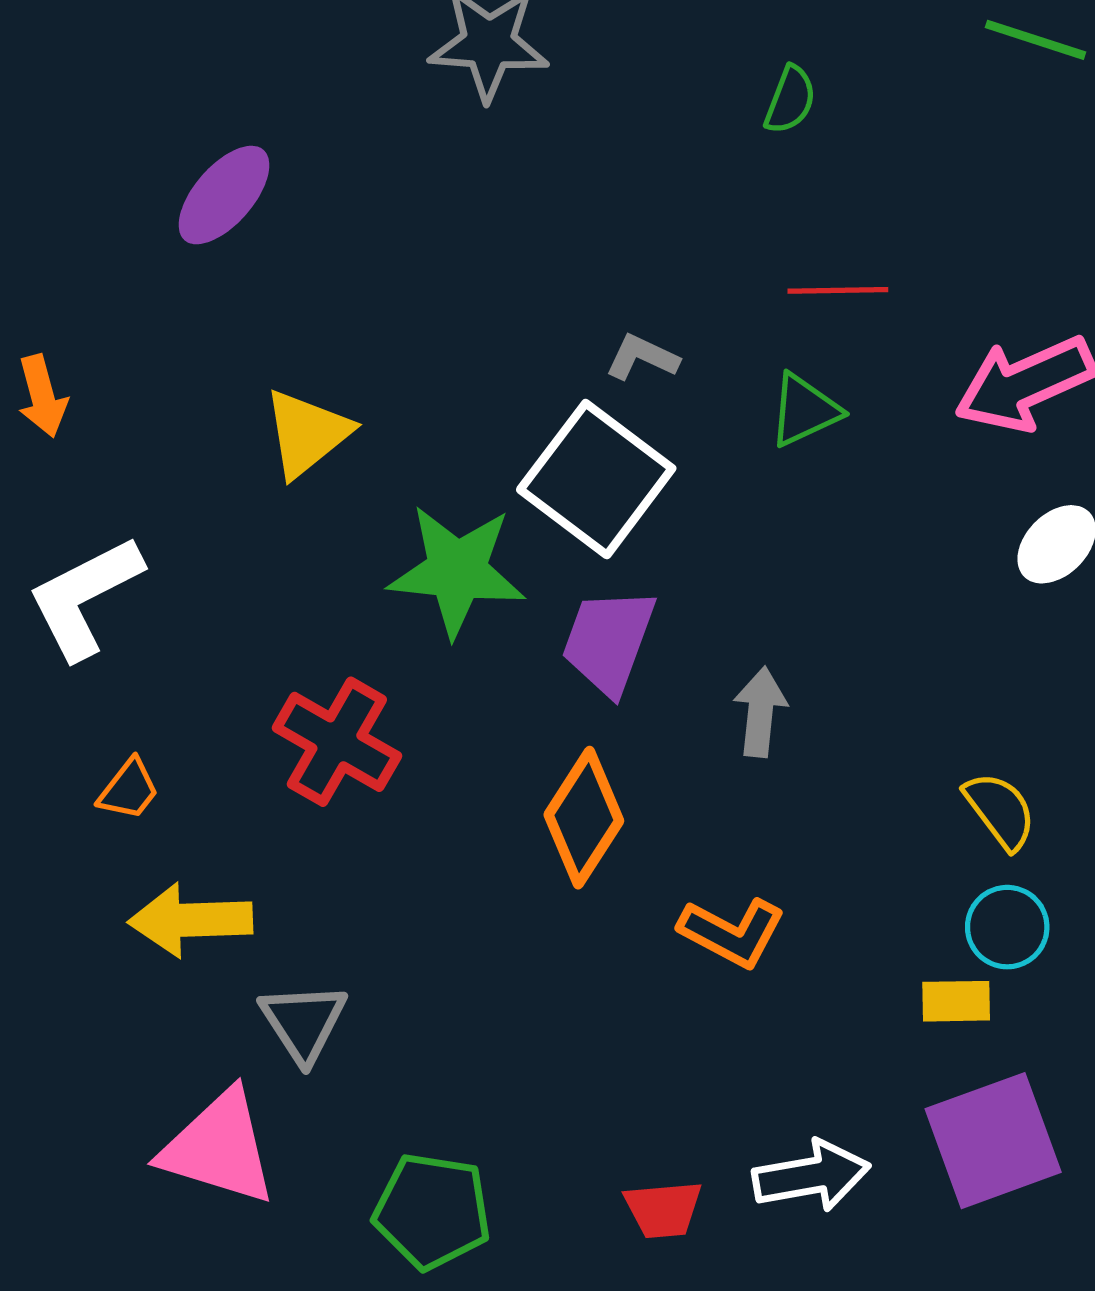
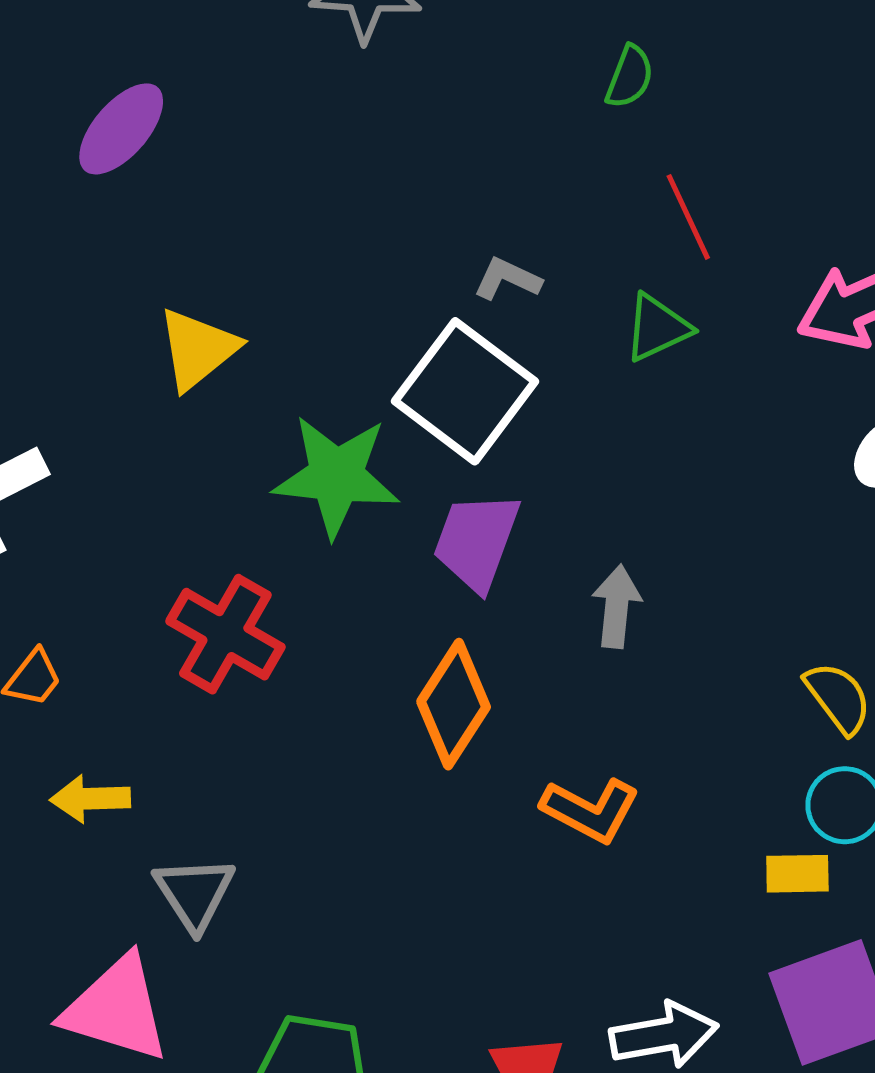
green semicircle: (790, 100) -> (630, 77), moved
red line: (838, 290) -> (688, 217), turned 66
yellow arrow: (190, 920) -> (90, 799), size x0.7

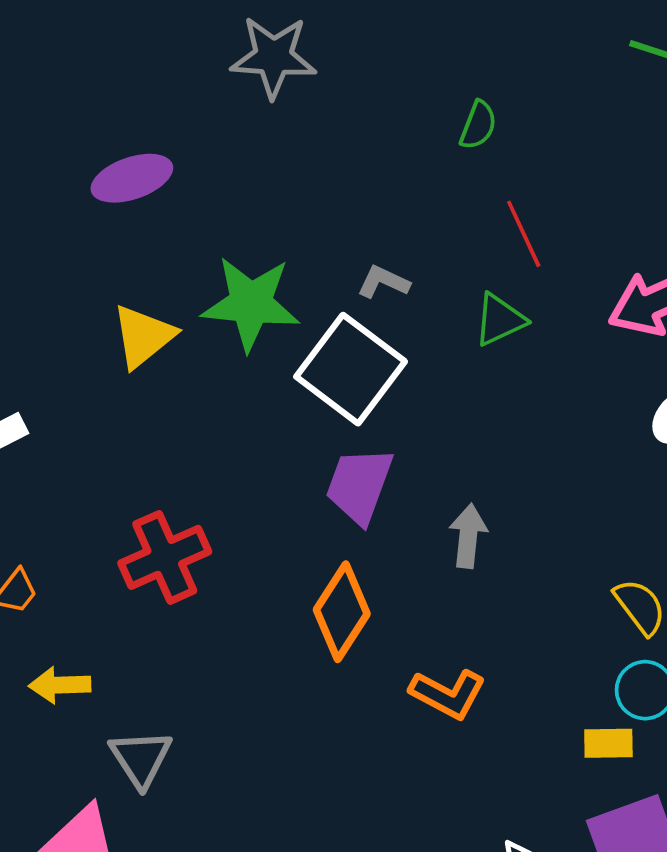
purple ellipse: (121, 129) -> (132, 178), moved, turned 30
green star: (336, 476) -> (251, 303), moved
red cross: (225, 634) -> (165, 557), turned 36

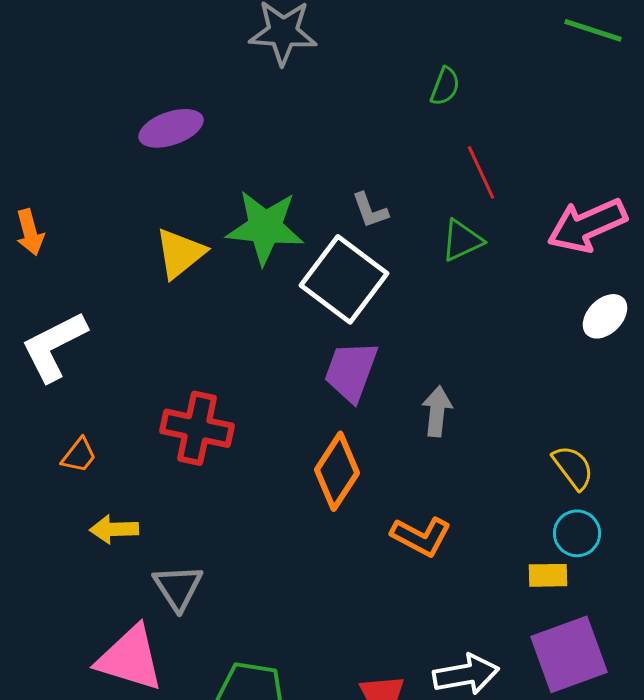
gray L-shape: (383, 282) -> (370, 210), turned -135
red cross: (165, 557) -> (197, 428), turned 36

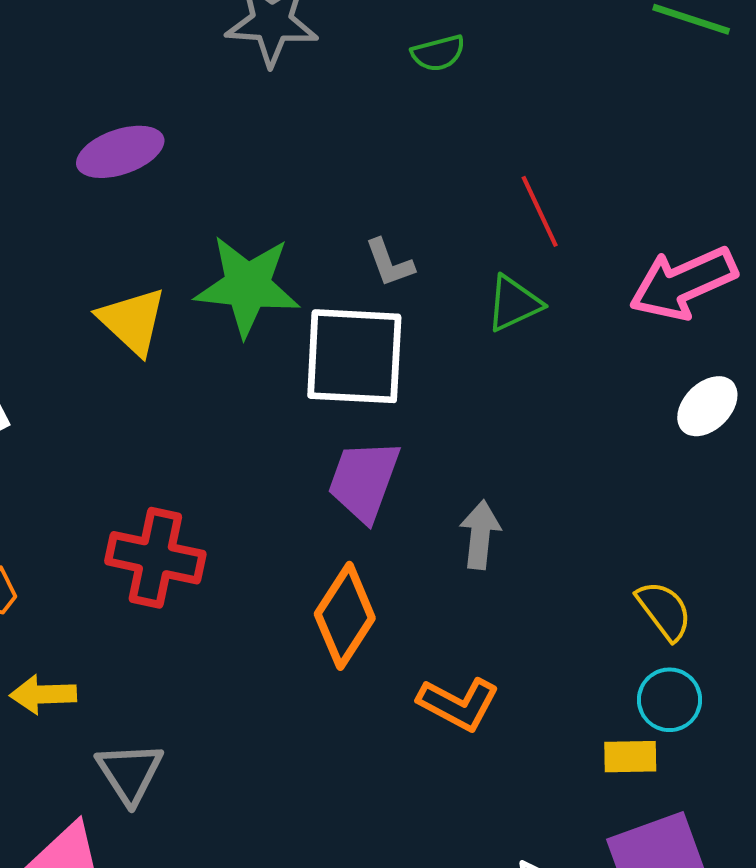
green semicircle: (445, 86) -> (438, 53), moved, turned 54
yellow triangle: (180, 253) -> (132, 321), turned -38
white square: (344, 279) -> (354, 356), turned -34

